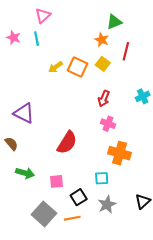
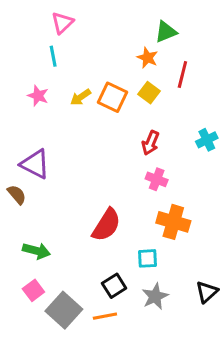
pink star: (14, 38) -> (38, 96), moved
red semicircle: (67, 143) -> (106, 225), moved
brown semicircle: (11, 144) -> (17, 195), moved
pink square: (57, 181) -> (33, 290), moved, turned -32

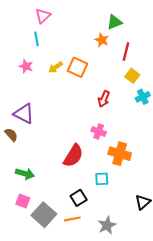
yellow square: (149, 93) -> (132, 76), moved
pink cross: (157, 179) -> (99, 132), moved
pink square: (33, 290) -> (23, 201), turned -32
gray star: (155, 296) -> (107, 225), moved

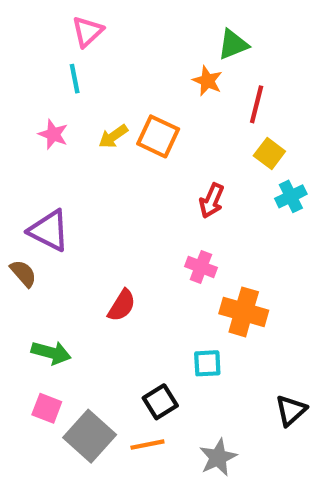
red semicircle: (73, 156) -> (122, 305), moved, size x0.7

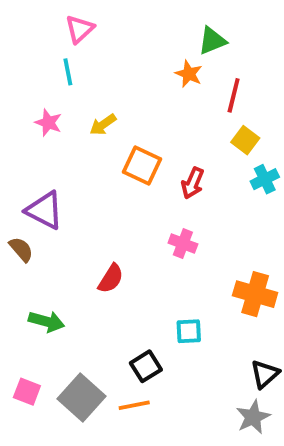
orange square: (158, 136) -> (142, 165), moved
orange cross: (244, 312) -> (255, 294), moved
pink square: (47, 408) -> (27, 392), moved
gray star: (218, 457) -> (253, 417), moved

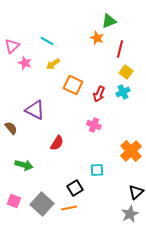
pink triangle: (80, 29) -> (12, 46), moved
cyan line: (68, 72) -> (47, 41), moved, turned -48
cyan cross: (265, 179) -> (123, 92), moved
purple triangle: (45, 210) -> (35, 110), moved
orange cross: (255, 294) -> (131, 151), turned 30

